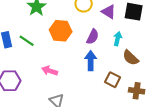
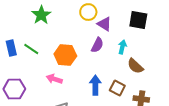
purple triangle: (109, 12) -> (104, 24), moved
orange hexagon: (61, 31) -> (65, 55), moved
blue arrow: (91, 61) -> (95, 85), moved

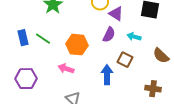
cyan arrow: (122, 47) -> (134, 37), turned -88
brown semicircle: (135, 66) -> (161, 56), moved
brown square: (117, 88) -> (125, 60), moved

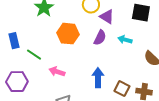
green line: (43, 39) -> (34, 55), moved
orange hexagon: (77, 45) -> (68, 34), moved
brown square: (125, 60) -> (122, 89), moved

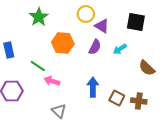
cyan arrow: (125, 40) -> (120, 49), turned -48
green line: (34, 55) -> (38, 66), moved

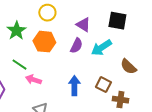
yellow circle: (86, 14) -> (47, 13), moved
green star: (39, 17) -> (16, 31), moved
cyan arrow: (120, 49) -> (101, 48), size x1.5
brown square: (117, 98) -> (103, 85), moved

